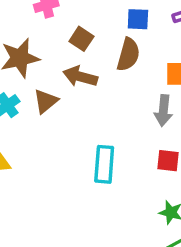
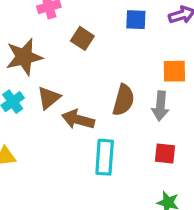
brown semicircle: (128, 55) -> (123, 100), moved
brown arrow: (80, 77) -> (78, 119), moved

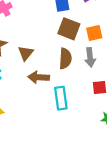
brown square: (82, 38) -> (69, 29), moved, size x1.5
brown triangle: (49, 98) -> (26, 53), moved

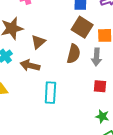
brown arrow: (39, 77) -> (30, 65), moved
cyan rectangle: (61, 98) -> (50, 93), moved

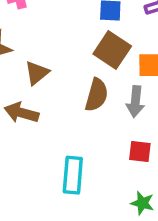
cyan rectangle: (50, 93) -> (73, 175), moved

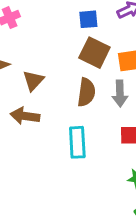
cyan rectangle: (73, 175) -> (77, 142), moved

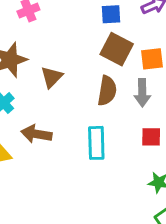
brown arrow: (25, 116) -> (36, 134), moved

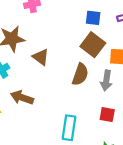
brown triangle: (52, 77) -> (41, 57), turned -48
cyan rectangle: (96, 143) -> (69, 128), moved

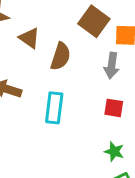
brown semicircle: (80, 74) -> (61, 56), moved
cyan rectangle: (69, 128) -> (54, 108), moved

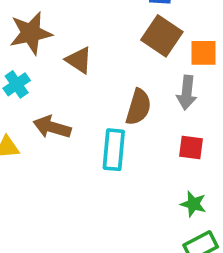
brown semicircle: (61, 56) -> (138, 107), moved

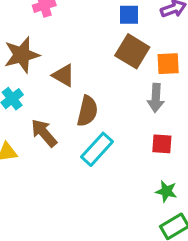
brown semicircle: (138, 107) -> (87, 111), moved
brown arrow: (52, 127) -> (44, 133), turned 36
cyan rectangle: (114, 150) -> (97, 149), turned 40

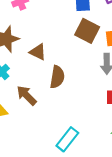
cyan rectangle: (97, 149) -> (67, 139), moved

